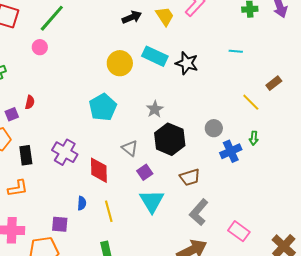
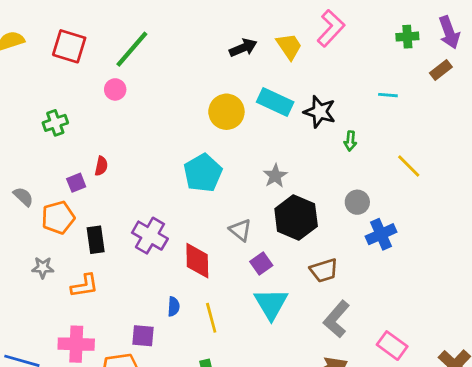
brown rectangle: (274, 83) -> (441, 70), moved
green arrow: (254, 138) -> (350, 141), moved

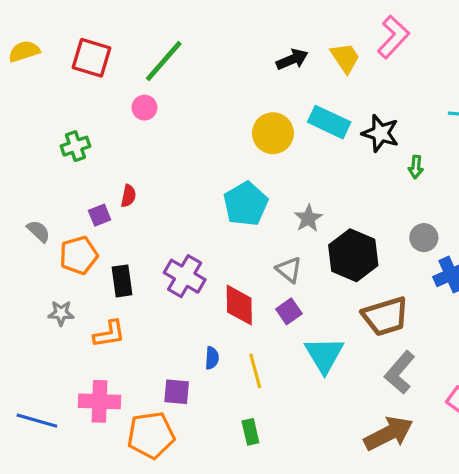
gray star: (275, 176) -> (308, 218), moved
purple square: (261, 263) -> (289, 311), moved
brown trapezoid: (324, 270) -> (385, 316), size x1.4

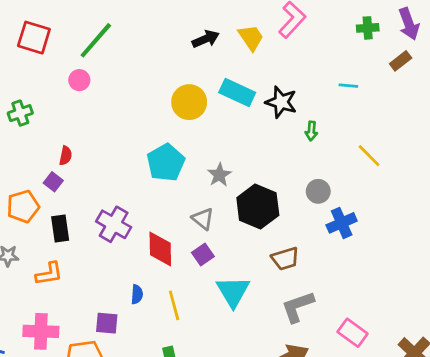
purple square: (100, 215) -> (53, 182), moved, turned -30
brown trapezoid: (385, 316) -> (285, 259), size x0.7
gray L-shape: (400, 372) -> (298, 307), turned 30

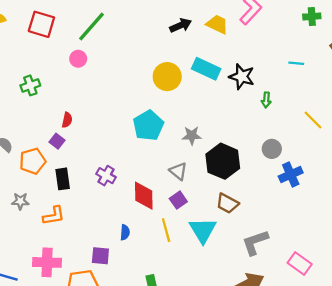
yellow trapezoid: (251, 38) -> (217, 24), turned -30
gray star: (219, 175) -> (192, 136), turned 30
purple cross: (114, 224) -> (106, 176), size x0.7
brown trapezoid: (285, 259) -> (227, 203), moved, turned 45
yellow line: (174, 305) -> (166, 230), moved

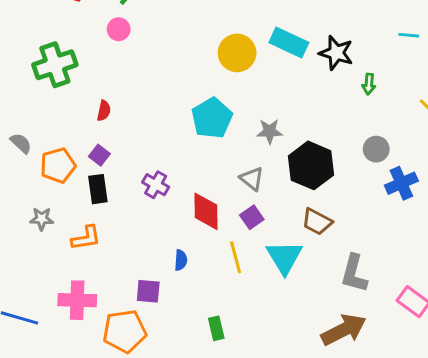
green cross: (30, 85) -> (55, 65), size x1.6
purple square: (57, 141) -> (99, 155), moved
gray L-shape: (255, 242) -> (354, 273), turned -56

